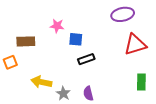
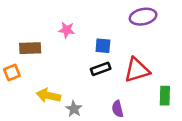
blue square: (76, 39) -> (103, 46), moved
red triangle: (135, 45) -> (137, 70), moved
purple semicircle: (88, 93) -> (118, 109), moved

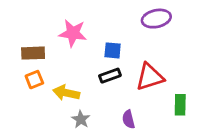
pink star: (67, 30) -> (73, 33), size x1.5
orange square: (12, 72) -> (34, 80), moved
yellow arrow: (48, 96) -> (66, 93), moved

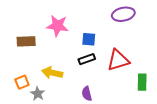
orange square: (34, 80) -> (22, 82), moved
gray star: (81, 119) -> (38, 94), moved
purple semicircle: (128, 119) -> (87, 94), moved

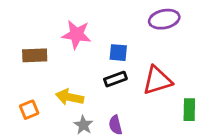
gray star: (38, 94) -> (83, 125), moved

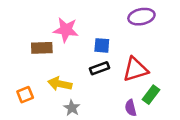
brown rectangle: (35, 55) -> (42, 48), moved
green rectangle: (189, 110) -> (151, 95), moved, turned 36
purple semicircle: (115, 125) -> (131, 108), moved

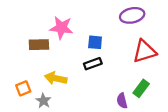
red triangle: (135, 69) -> (144, 51), moved
gray star: (72, 108) -> (43, 101), moved

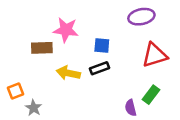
yellow arrow: (56, 78) -> (68, 73), moved
orange square: (23, 88) -> (15, 91), moved
gray star: (43, 101) -> (33, 108), moved

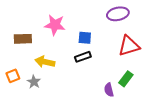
brown rectangle: (42, 48) -> (23, 39), moved
yellow arrow: (68, 73) -> (45, 62), moved
gray star: (33, 108) -> (34, 82), moved

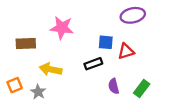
blue square: (85, 38) -> (106, 42), moved
red triangle: (129, 46) -> (126, 51), moved, size x0.7
purple semicircle: (109, 90) -> (114, 86), moved

